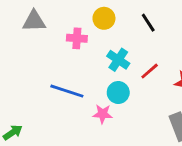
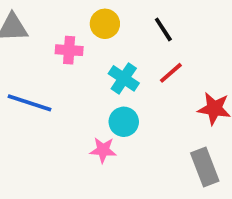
red line: (150, 71) -> (171, 73), moved
blue line: (67, 91) -> (30, 103), moved

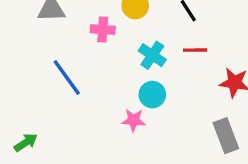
red line: (171, 73) -> (195, 50), turned 40
blue line: (30, 103) -> (67, 77), turned 36

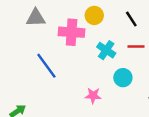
pink cross: (103, 30) -> (72, 32), size x1.5
cyan circle: (152, 95) -> (123, 78), moved

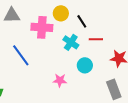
black line: (131, 19) -> (82, 21), moved

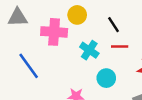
black line: (82, 21) -> (114, 25), moved

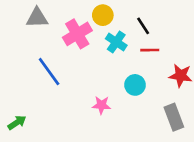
pink cross: (54, 32) -> (77, 34), turned -35
cyan cross: (89, 50) -> (116, 42), moved

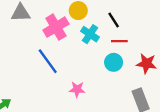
blue line: (49, 72) -> (48, 61), moved
cyan circle: (135, 85) -> (114, 62), moved

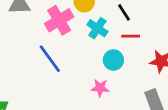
cyan circle: (114, 62) -> (113, 60), moved
pink star: (77, 89) -> (100, 88), moved

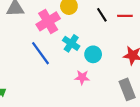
cyan cross: (97, 28) -> (71, 43), moved
red line: (131, 36) -> (125, 16), moved

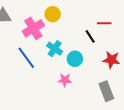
black line: (102, 15) -> (90, 36), moved

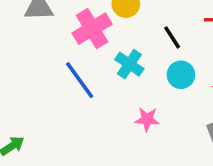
black line: (90, 36) -> (172, 37), moved
cyan circle: (75, 59) -> (181, 75), moved

